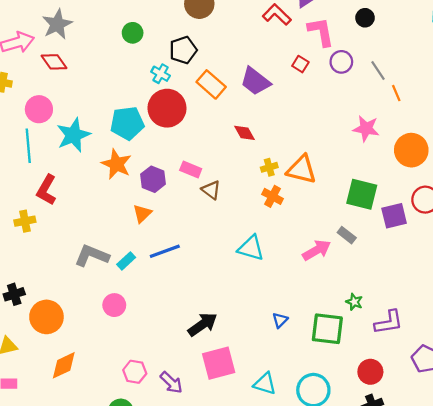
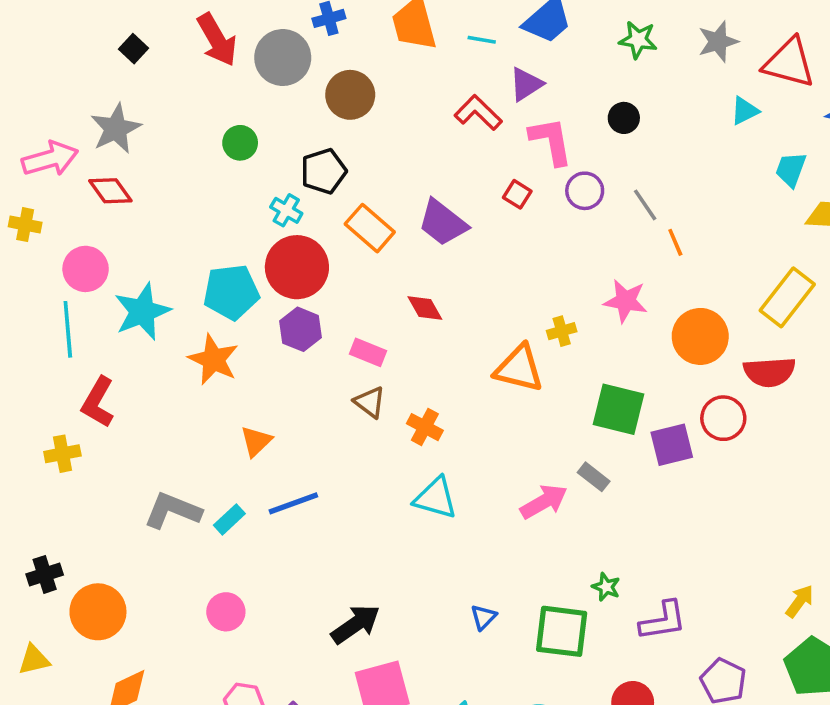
yellow cross: (269, 167) -> (562, 331), moved
pink rectangle: (191, 169) -> (368, 352), moved
purple hexagon: (153, 179) -> (300, 329), moved
orange cross: (272, 196) -> (425, 427), moved
pink circle: (114, 305) -> (226, 612), moved

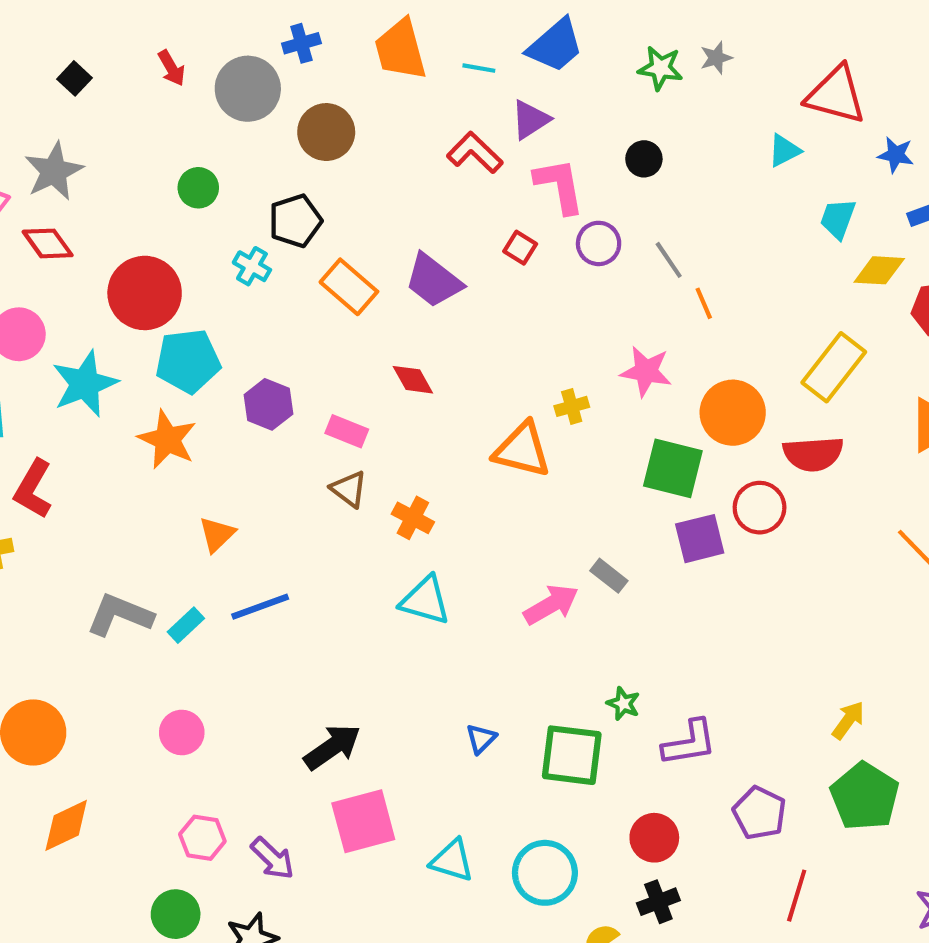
red arrow: (217, 40) -> (171, 68), size x0.6
gray star: (718, 42) -> (716, 58), moved, size x0.7
red circle: (297, 267) -> (145, 293), moved
green square: (618, 409) -> (673, 468), moved

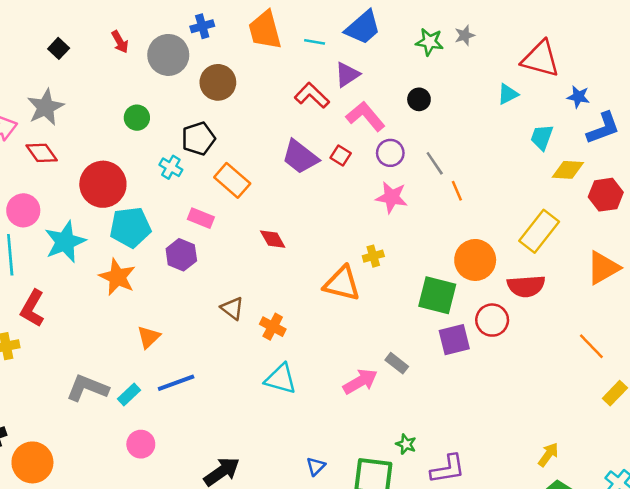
pink L-shape: (559, 186) -> (365, 116), turned -30
purple trapezoid: (433, 281) -> (300, 157), moved
pink star: (646, 371) -> (392, 197), moved
pink rectangle: (347, 431) -> (201, 218), moved
pink circle: (182, 732) -> (141, 444), moved

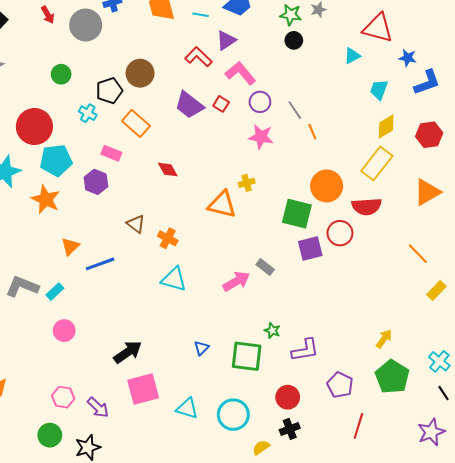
brown circle: (218, 82) -> (140, 73), moved
black circle: (419, 99) -> (294, 40), moved
yellow diamond: (568, 170) -> (386, 127), moved, turned -35
blue line: (176, 383) -> (100, 264), moved

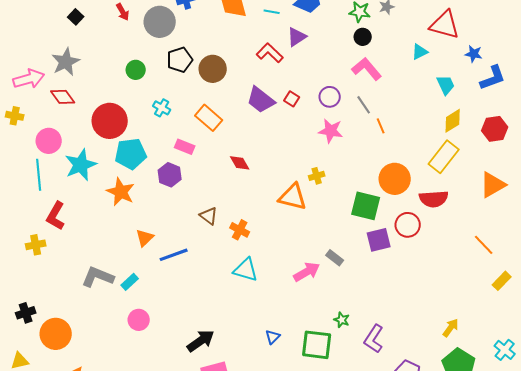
pink L-shape: (241, 73) -> (367, 69), moved
cyan trapezoid: (379, 90) -> (446, 85), turned 135
black pentagon: (109, 91) -> (180, 60), moved
purple L-shape: (305, 350) -> (374, 339), turned 132

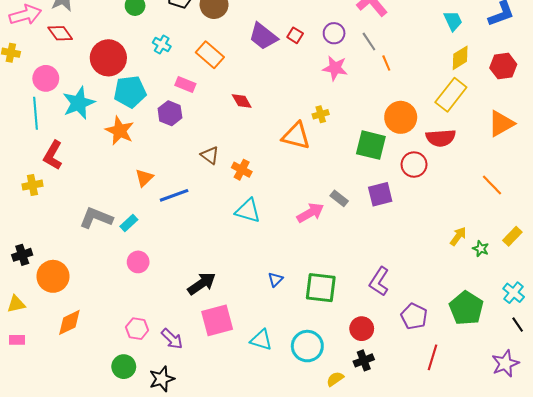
purple square: (379, 240) -> (380, 194), moved
yellow rectangle: (502, 281) -> (512, 236), moved
green star: (342, 320) -> (481, 249), moved
yellow arrow: (451, 328) -> (458, 236), moved

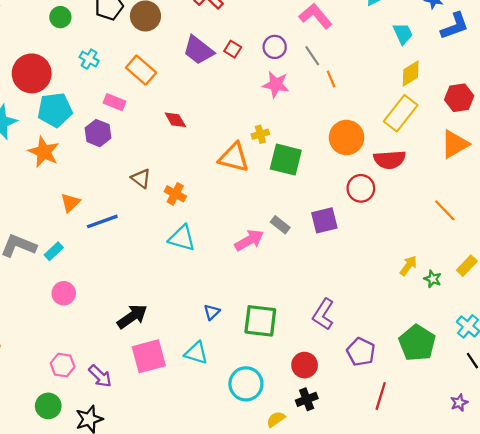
red hexagon: (503, 66) -> (459, 98), moved
green square: (371, 145) -> (286, 160), moved
cyan triangle: (261, 340) -> (196, 353), moved
purple star: (505, 364) -> (459, 403), size x0.6

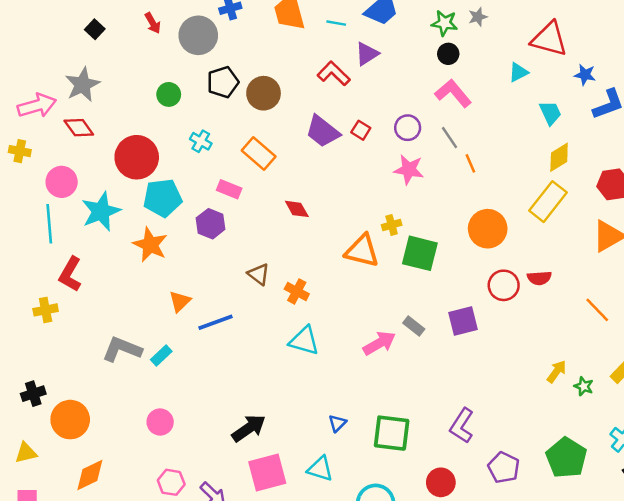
red semicircle: (390, 160) -> (539, 278), moved, size x0.7
pink circle: (64, 293) -> (160, 422), moved

